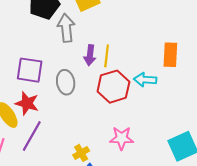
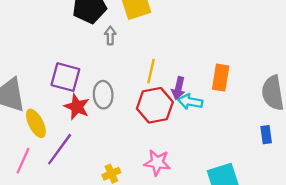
gray arrow: (66, 28) -> (110, 36), size x0.6
purple arrow: (90, 55) -> (178, 88), moved
red star: (27, 103) -> (77, 107), moved

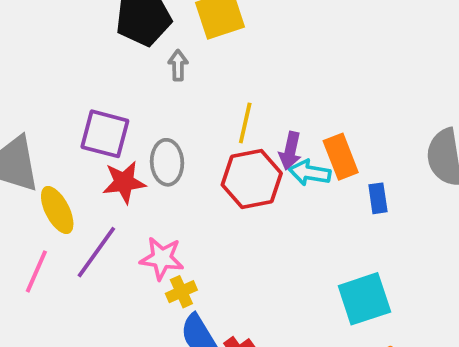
orange rectangle: (221, 78) -> (341, 157), moved, turned -30
red star: (77, 107) -> (124, 182), turned -30
blue rectangle: (266, 135) -> (378, 198), moved
pink star: (157, 162) -> (162, 258), moved

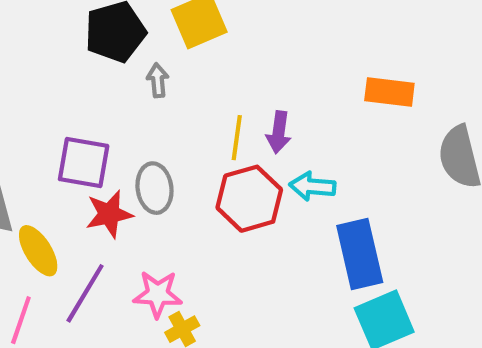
purple arrow: (290, 151) -> (279, 132), moved
orange rectangle: (341, 157) -> (389, 92), moved, turned -57
blue rectangle: (378, 198) -> (360, 254), moved, size x2.0

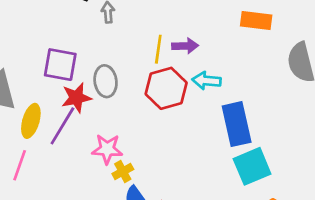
purple arrow: (279, 132) -> (185, 46), turned -100
yellow ellipse: (38, 251) -> (31, 121), turned 48
purple line: (85, 293) -> (62, 126), moved

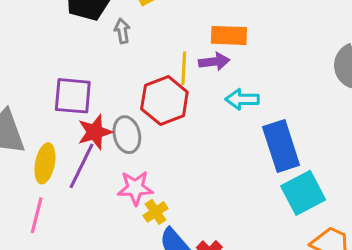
orange rectangle: (256, 21) -> (229, 35), moved
gray ellipse: (106, 81) -> (127, 135), moved
red hexagon: (166, 88) -> (164, 100), moved

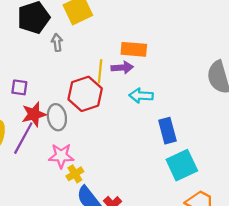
purple square: (73, 96) -> (19, 87), size x0.6
blue rectangle: (281, 146) -> (167, 131), size x0.7

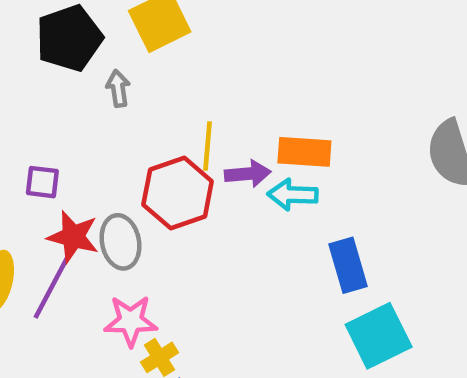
orange rectangle: (134, 49) -> (304, 152), moved
purple arrow: (122, 68) -> (248, 174), moved
red star: (34, 114) -> (73, 237), turned 30

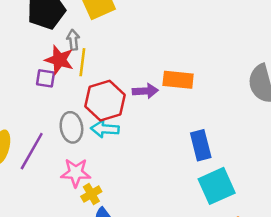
yellow line: (208, 146) -> (82, 62), moved
purple square: (42, 182) -> (46, 78), moved
cyan arrow: (293, 195) -> (105, 129), moved
red star: (73, 237) -> (59, 60), moved

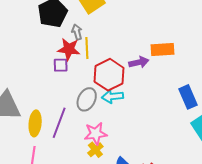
gray ellipse: (71, 127) -> (87, 99), turned 45
yellow cross: (91, 194) -> (95, 150), moved

